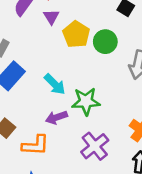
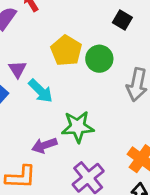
purple triangle: (51, 17) -> (17, 69), moved
cyan arrow: (55, 84) -> (41, 91), moved

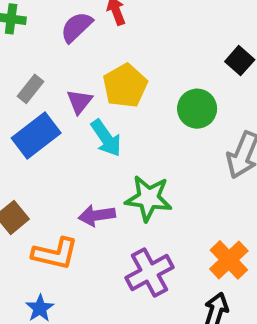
yellow pentagon: (66, 51) -> (125, 86), moved

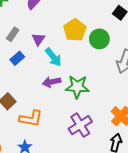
yellow pentagon: (125, 86) -> (75, 30), moved
blue rectangle: (36, 135) -> (17, 58), size x0.6
purple arrow: (97, 215) -> (52, 82), moved

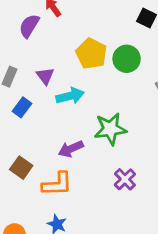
cyan arrow: (53, 57) -> (70, 96), turned -54
purple arrow: (52, 82) -> (71, 149), moved
purple cross: (80, 125) -> (125, 179), size x0.7

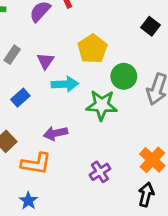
green circle: (127, 59) -> (124, 76), moved
blue rectangle: (22, 107) -> (20, 98), moved
green star: (110, 129) -> (102, 105), moved

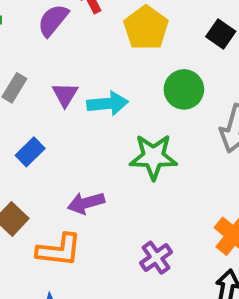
yellow pentagon: (92, 49) -> (146, 28), moved
green circle: (124, 76) -> (184, 89), moved
cyan arrow: (65, 84) -> (108, 103), moved

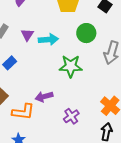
purple arrow: (86, 203) -> (44, 97), moved

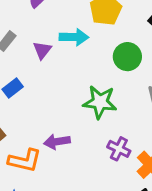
cyan arrow: (48, 39) -> (74, 37), moved
purple cross: (71, 116) -> (119, 149), moved, turned -35

